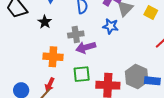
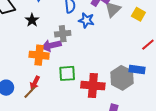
blue star: (111, 26) -> (86, 20), moved
purple arrow: (86, 47) -> (51, 45), moved
blue rectangle: (152, 81) -> (137, 69), moved

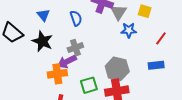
black star: (32, 20) -> (42, 41), size x1.5
blue star: (86, 20) -> (129, 30), moved
gray hexagon: (122, 78) -> (117, 69), moved

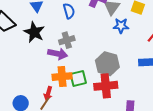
purple arrow: (67, 62) -> (58, 54), turned -144
orange cross: (57, 74) -> (62, 77), moved

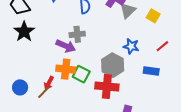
blue star: (121, 26) -> (131, 46), moved
black star: (34, 32) -> (24, 32), moved
green square: (78, 79) -> (81, 74), turned 30

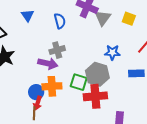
green square: (81, 74) -> (79, 82), moved
blue circle: (20, 87) -> (36, 92), moved
brown line: (44, 93) -> (34, 113), turned -32

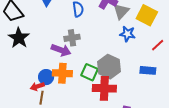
yellow square: (129, 19) -> (147, 15), size x1.5
blue star: (112, 52) -> (127, 34), moved
red arrow: (38, 103) -> (37, 86), moved, turned 48

